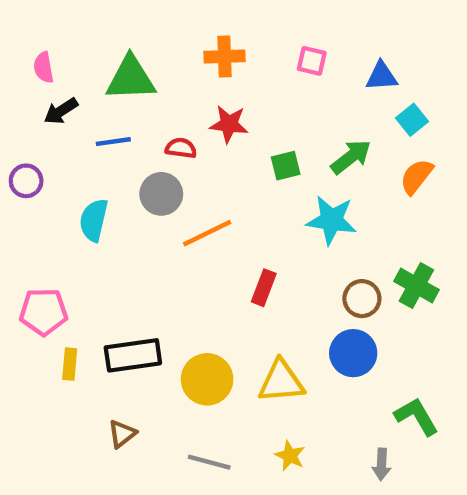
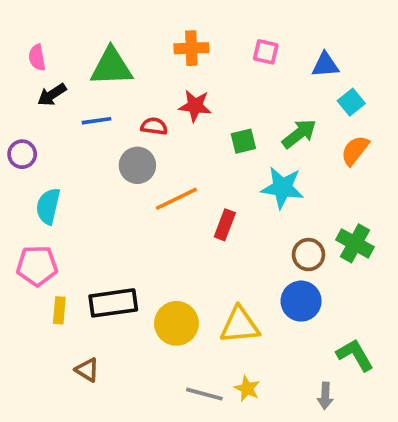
cyan semicircle: (94, 220) -> (48, 206), moved
red rectangle: (264, 288) -> (225, 225), moved
brown triangle: (122, 434) -> (87, 370), moved, turned -50
gray line: (209, 462) -> (204, 394), moved

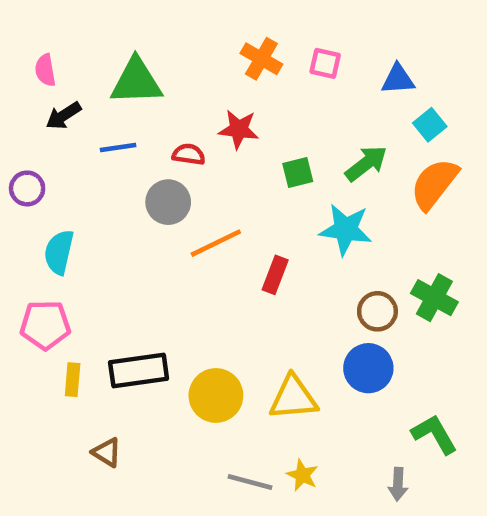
orange cross: (191, 48) -> (261, 59), moved, turned 32
orange semicircle: (355, 150) -> (434, 184), size x1.4

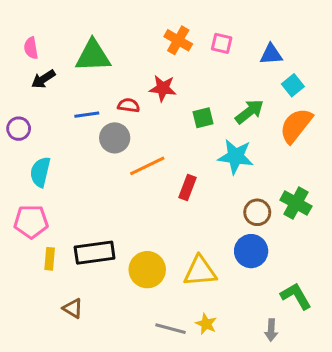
blue line: (118, 147) -> (87, 115), moved

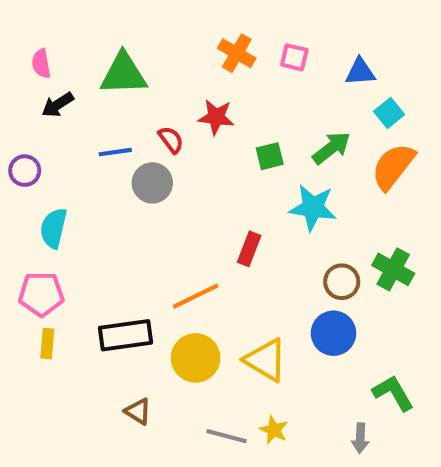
red semicircle: (129, 105) -> (171, 140), turned 45
orange line: (147, 166) -> (196, 296), moved
yellow rectangle: (50, 259) -> (47, 343), moved
yellow triangle: (200, 271) -> (266, 360), turned 36
brown triangle: (73, 308) -> (138, 411), moved

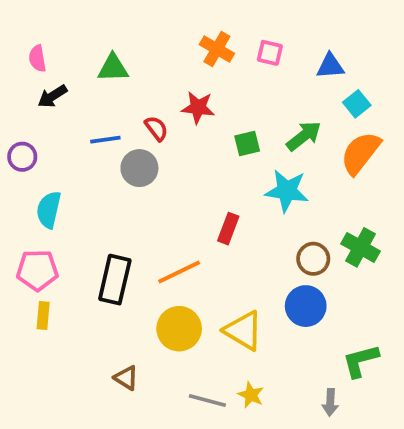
green triangle: (124, 74) -> (113, 68), size x0.7
black rectangle: (126, 335) -> (115, 280), moved, turned -69
green L-shape: (393, 393) -> (361, 361), turned -75

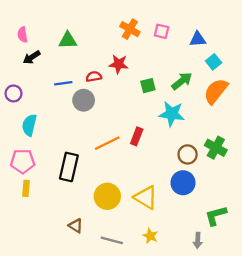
red semicircle: (156, 128) -> (94, 77), turned -63
orange line: (179, 272) -> (107, 143), moved
gray line: (207, 401) -> (112, 240), moved

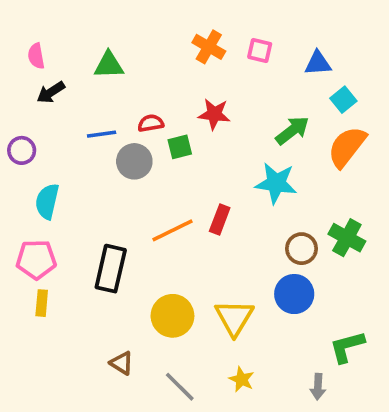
red star: (119, 64) -> (214, 114), moved
green square: (148, 86) -> (180, 147), moved
yellow triangle: (146, 197) -> (234, 318), turned 30
gray line: (112, 240) -> (180, 387), turned 30

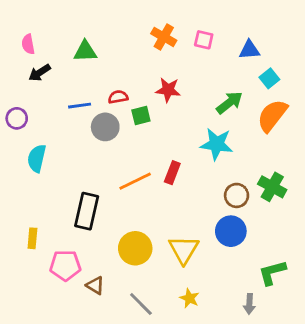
pink pentagon: (36, 259) -> (65, 265), moved

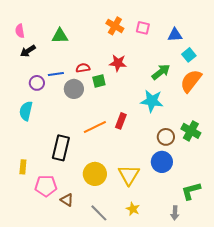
purple circle: (17, 118) -> (37, 83), moved

